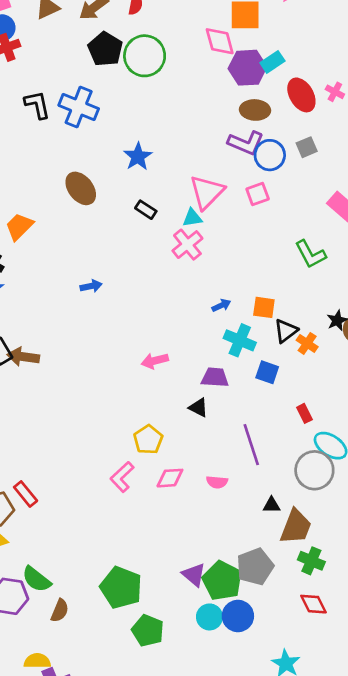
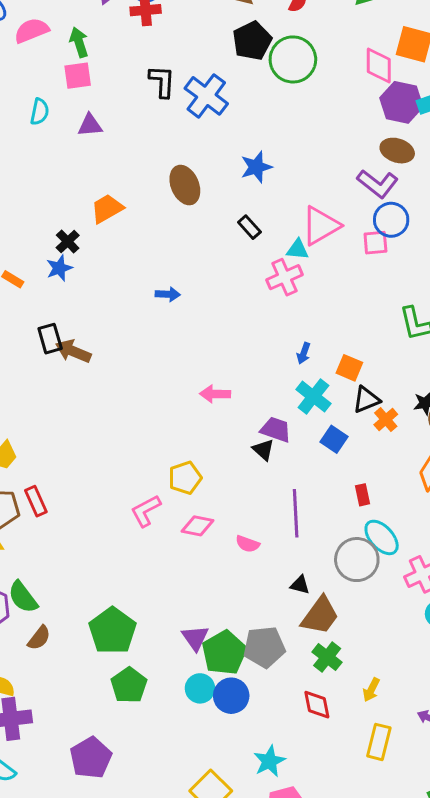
blue circle: (270, 155) -> (391, 220), moved
blue arrow: (221, 305) -> (304, 353), turned 120
black triangle: (198, 408) -> (263, 450), moved

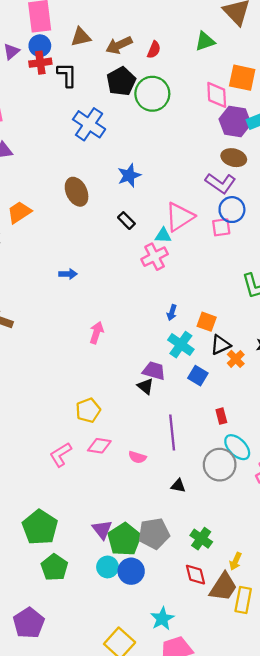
black L-shape: (162, 81) -> (67, 75), moved
pink arrow: (215, 394) -> (97, 333), moved, turned 110
pink L-shape: (146, 511) -> (61, 455), moved
brown trapezoid: (320, 615) -> (223, 587), moved

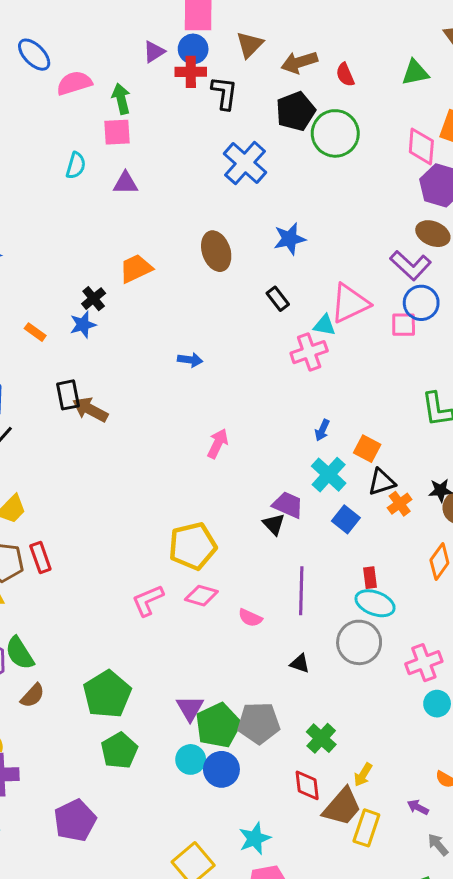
brown triangle: (81, 37) -> (250, 45), turned -40
red semicircle: (154, 50) -> (345, 75), turned 126
yellow pentagon: (88, 410) -> (193, 546), size x1.4
cyan ellipse: (237, 447) -> (375, 603), moved, turned -32

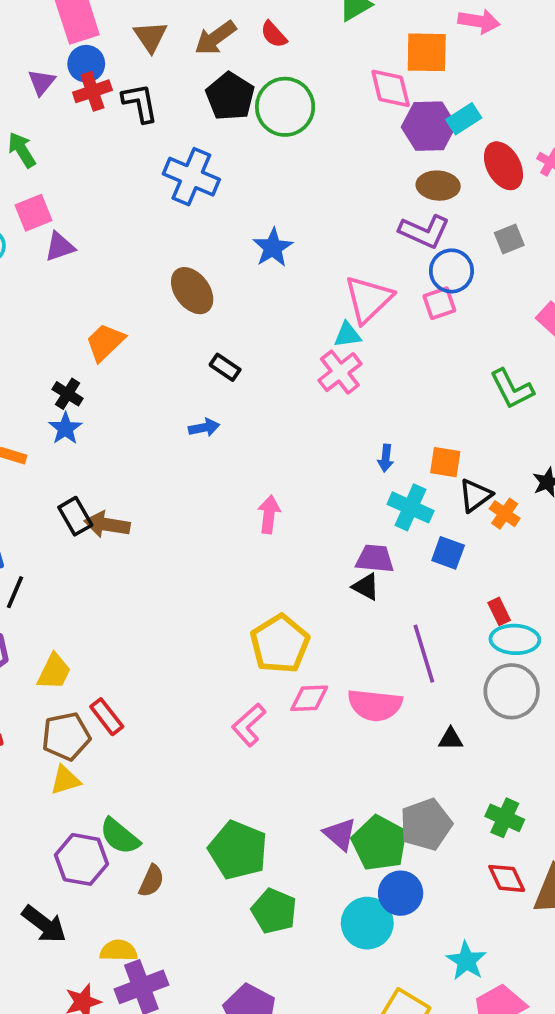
pink square: (117, 132) -> (33, 213), moved
black rectangle: (278, 299) -> (225, 367), moved
pink semicircle: (250, 618) -> (375, 705), size x1.8
cyan circle: (191, 759) -> (367, 923), moved, size x1.4

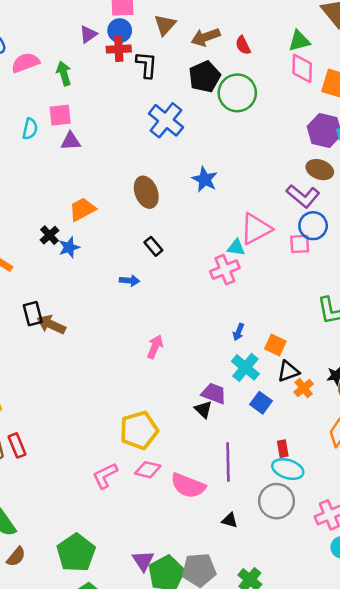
pink diamond: (391, 88) -> (302, 68), moved
blue star: (273, 248) -> (205, 179), turned -30
blue star: (65, 428) -> (69, 247), moved

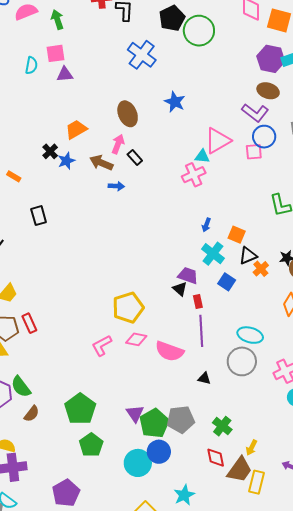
brown arrow: (51, 324) -> (101, 163), moved
pink arrow: (155, 347) -> (118, 144), moved
red rectangle: (283, 449) -> (198, 301), moved

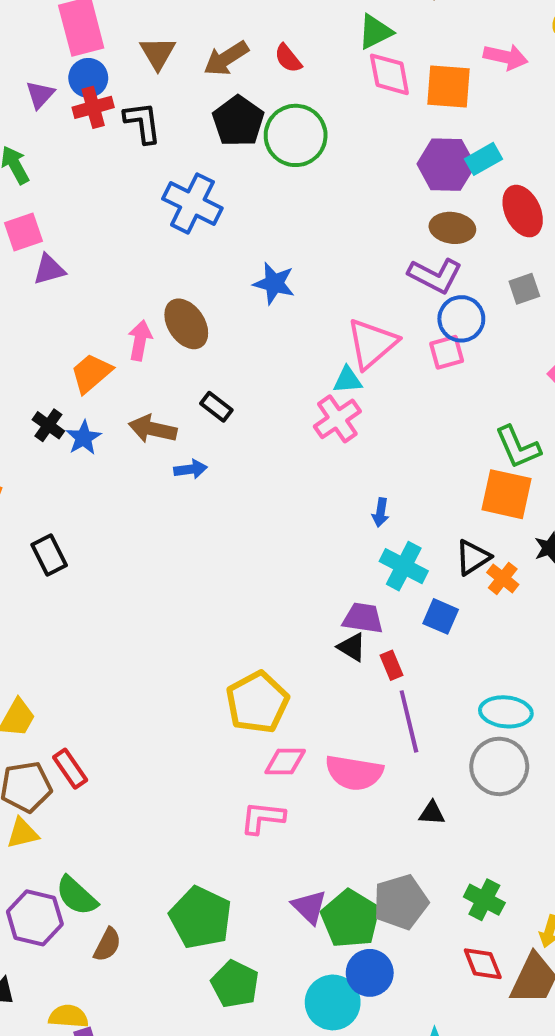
pink arrow: (118, 144) -> (140, 340), moved
orange square: (237, 235) -> (506, 494), moved, size x1.5
pink L-shape: (102, 345) -> (263, 818), moved, turned 45

